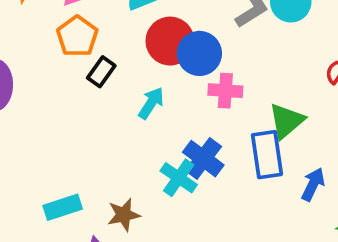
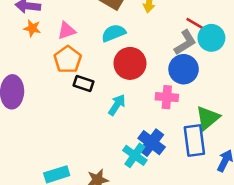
blue circle: (199, 53) -> (184, 69), moved
black rectangle: (101, 72) -> (84, 84), turned 72

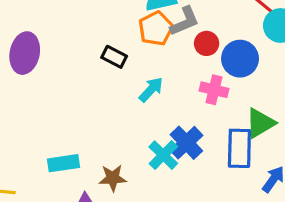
gray L-shape: (185, 42) -> (185, 21), moved
orange pentagon: (68, 60) -> (156, 29), moved
red circle: (130, 63) -> (207, 43), moved, size x0.6

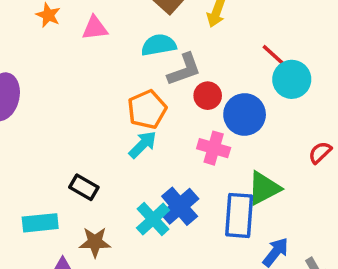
orange pentagon: (156, 29) -> (147, 109), moved
black rectangle: (114, 57) -> (84, 187), moved

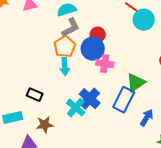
gray L-shape: (184, 70) -> (71, 28), moved
blue circle: (245, 114) -> (93, 49), moved
cyan arrow: (143, 145) -> (65, 67), turned 138
blue rectangle: (239, 215) -> (124, 100), turned 30

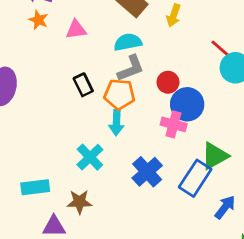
orange pentagon: (65, 47) -> (119, 94), turned 30
blue circle: (93, 49) -> (187, 104), moved
black rectangle: (35, 95) -> (83, 85), moved, turned 35
cyan cross: (76, 108) -> (90, 157), moved

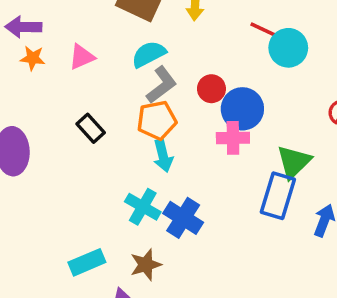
black rectangle: (83, 85) -> (91, 128), moved
blue cross: (147, 172) -> (183, 218), moved

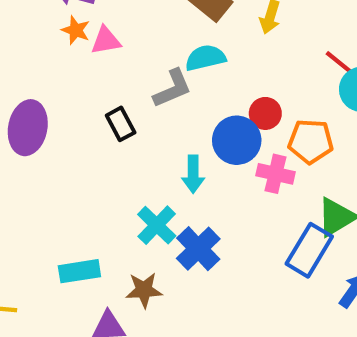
pink triangle: (82, 57) -> (106, 41), moved
gray L-shape: (161, 85) -> (172, 88), moved
blue circle: (242, 109) -> (237, 140), moved
orange pentagon: (157, 120) -> (311, 141), moved

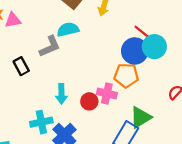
red circle: (265, 113) -> (89, 101), moved
blue circle: (237, 140) -> (135, 51), moved
cyan cross: (157, 225) -> (41, 122), turned 35

